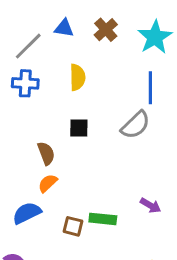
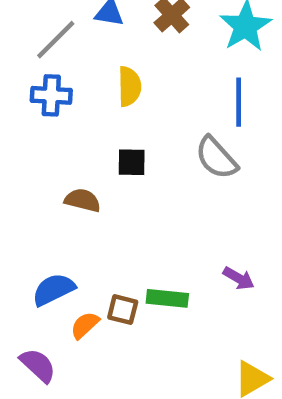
gray semicircle: (136, 125) -> (216, 158), turned 92
brown semicircle: (46, 153) -> (83, 200), turned -55
orange semicircle: (48, 183) -> (85, 325), moved

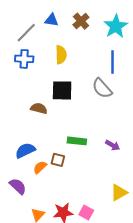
black square: (132, 162) -> (62, 90), size x1.5
green rectangle: (167, 298) -> (77, 141), moved

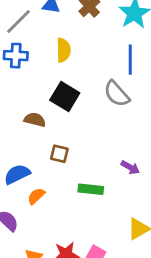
black square: (62, 90) -> (65, 96), turned 30
green rectangle: (77, 141) -> (91, 189), moved
brown square: (58, 160) -> (59, 154), moved

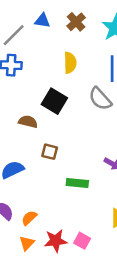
yellow semicircle: (63, 50) -> (70, 63), moved
orange semicircle: (36, 196) -> (29, 218), moved

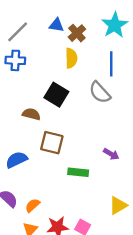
blue triangle: (42, 21) -> (56, 25), moved
brown cross: (76, 22) -> (77, 33), moved
brown square: (50, 152) -> (52, 143), size x1.5

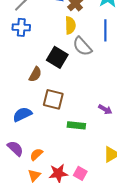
gray semicircle: (100, 92) -> (82, 46), moved
brown semicircle: (31, 114) -> (35, 74), turned 105

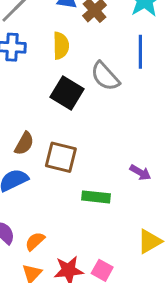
yellow semicircle: (70, 25) -> (61, 46), moved
brown semicircle: (35, 74) -> (24, 143), moved

